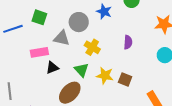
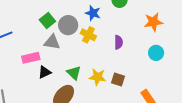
green square: (39, 17) -> (47, 21), moved, turned 35
yellow cross: (92, 47) -> (88, 35), moved

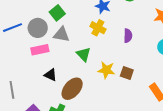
gray circle: (68, 25) -> (38, 28), moved
black triangle: (45, 72) -> (51, 75), moved, turned 48
green triangle: (74, 73) -> (84, 54), moved

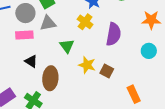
gray triangle: (61, 35) -> (48, 23), turned -30
purple semicircle: (128, 36) -> (114, 34), size x1.6
brown ellipse: (72, 89) -> (50, 78), turned -45

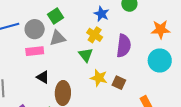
green triangle: (67, 46) -> (86, 55), moved
cyan circle: (149, 51) -> (160, 60), size x1.5

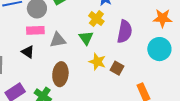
gray triangle: (58, 38) -> (58, 40), moved
black triangle: (43, 77) -> (28, 52), moved

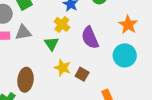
orange star: (163, 18) -> (128, 25), turned 30
purple semicircle: (125, 32) -> (90, 38), turned 145
gray triangle: (58, 40) -> (23, 32), moved

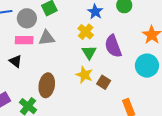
green triangle: (51, 44) -> (89, 52), moved

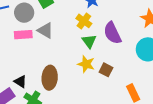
gray triangle: (47, 38) -> (45, 30), turned 42
black triangle: (15, 61) -> (20, 82), moved

